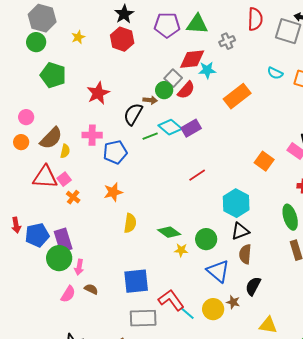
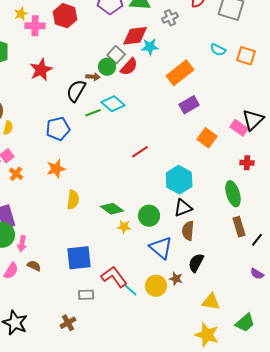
purple rectangle: (191, 128) -> (189, 105), moved
pink cross: (92, 135) -> (35, 26), moved
gray rectangle: (143, 318) -> (86, 295), size x0.6

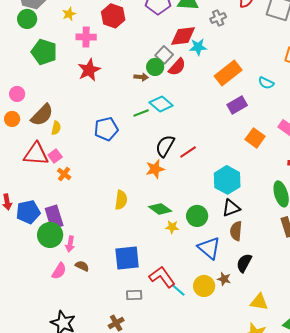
pink cross: (35, 26) -> (86, 37), moved
cyan semicircle: (218, 50) -> (266, 83), moved
black semicircle: (76, 91) -> (165, 146), moved
orange star: (56, 169) -> (155, 169), moved

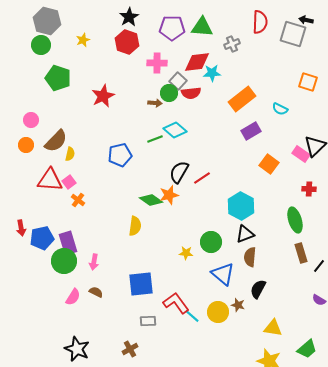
pink cross: (86, 37) -> (157, 63), moved
red semicircle: (177, 67) -> (191, 93), turned 42
green diamond: (160, 209) -> (151, 200), moved
pink arrow: (70, 244) -> (94, 262), moved

